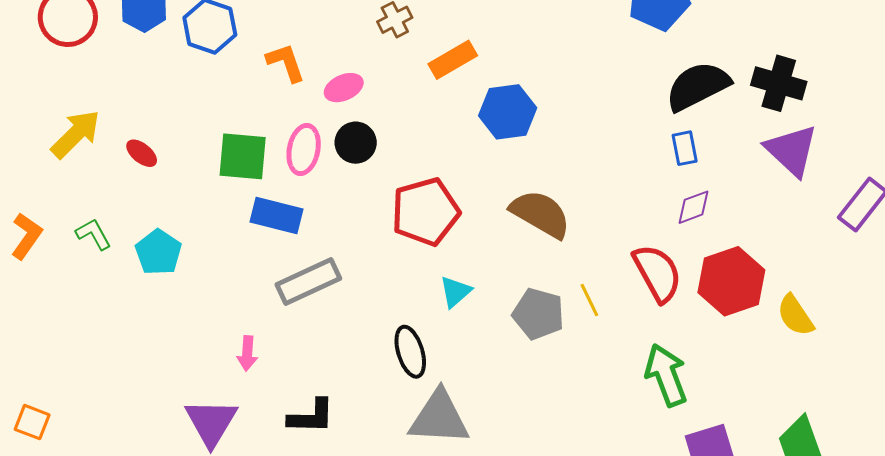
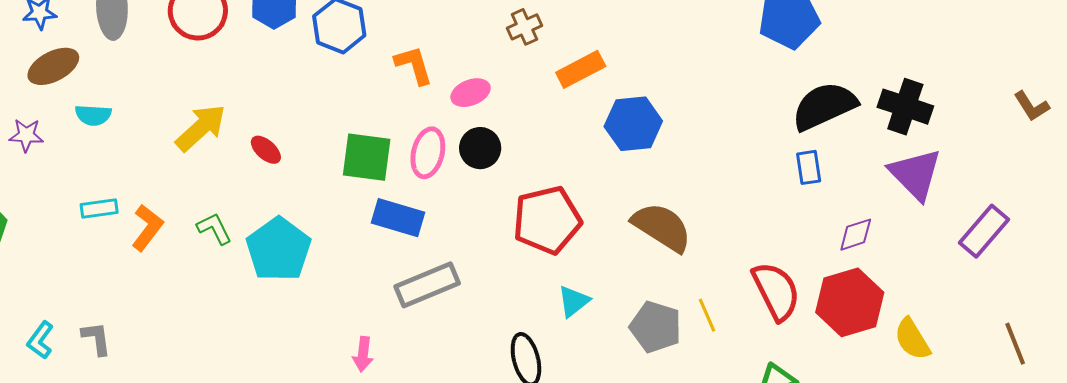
purple diamond: (694, 207) -> (856, 235), moved
cyan pentagon: (158, 252) -> (279, 249), size x1.4

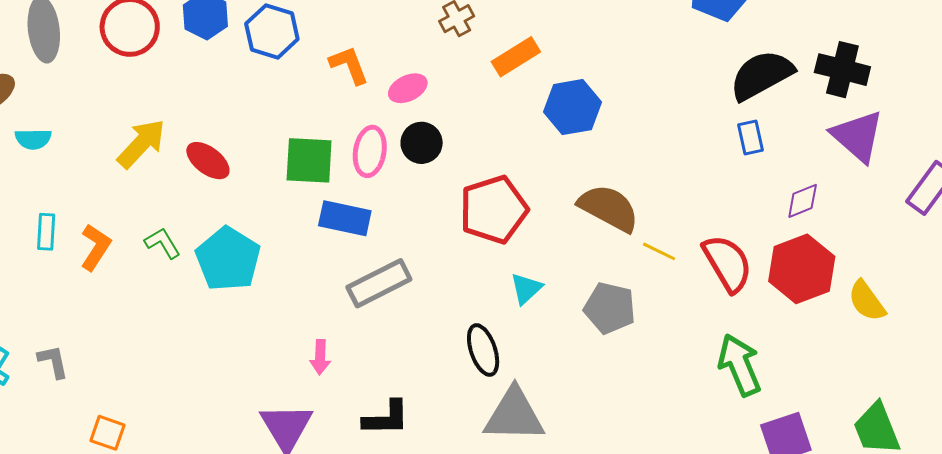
red ellipse: (266, 150) -> (208, 161), size x1.4
cyan rectangle: (99, 208) -> (46, 232), turned -75
yellow line: (707, 315) -> (659, 251), moved, turned -36

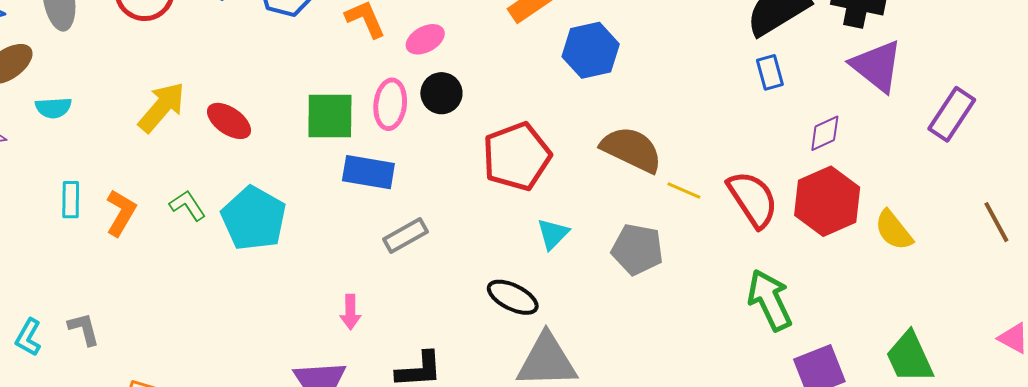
gray rectangle: (379, 283) -> (406, 235), size x0.7
black ellipse: (483, 350) -> (513, 297), turned -42

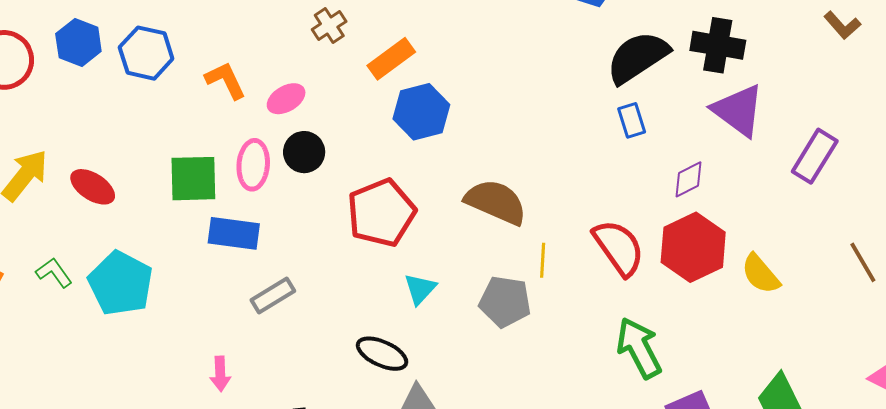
blue hexagon: (591, 50) -> (421, 112), moved
yellow line: (684, 190) -> (543, 260), moved, turned 72

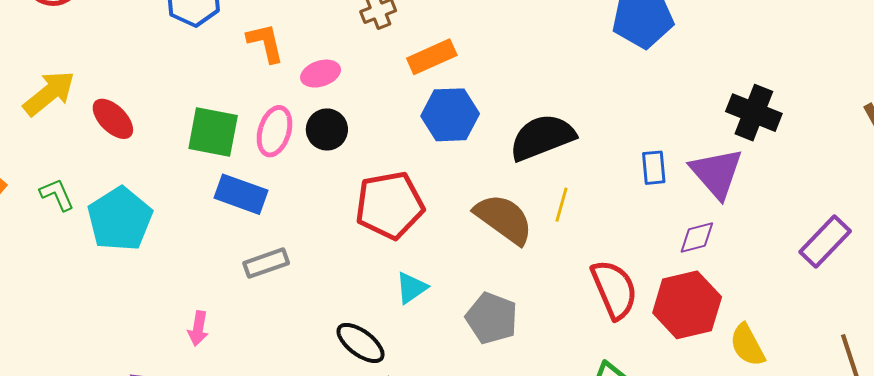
black semicircle: (638, 57) -> (542, 137), moved
purple triangle: (738, 110) -> (717, 173), moved
yellow line: (543, 260) -> (562, 205), moved

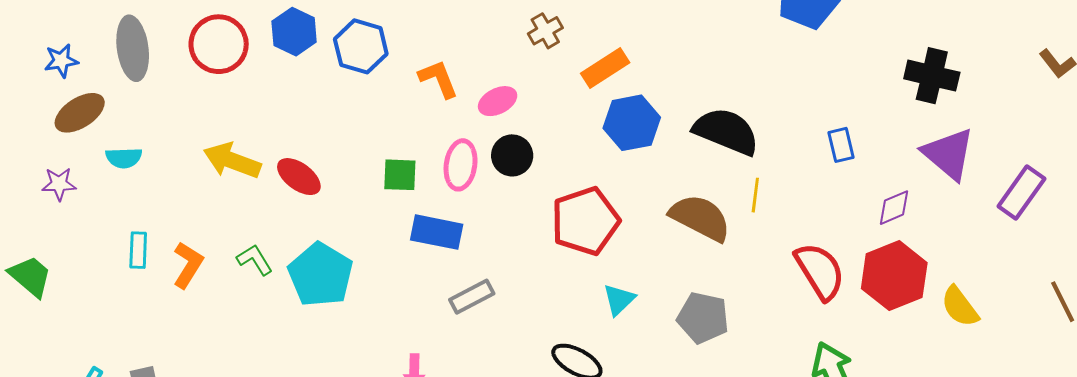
yellow arrow: (49, 93) -> (232, 161), turned -112
green square: (213, 132) -> (400, 175), size x0.7
black semicircle: (542, 137) -> (726, 131), turned 52
purple triangle: (717, 173) -> (949, 154), moved

